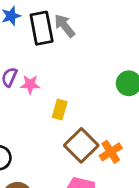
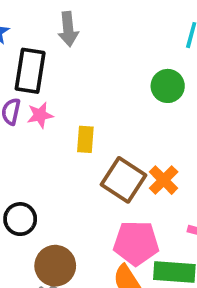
gray arrow: (65, 26) -> (68, 29), turned -135
black rectangle: (42, 28) -> (30, 71), moved, turned 32

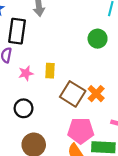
pink star: (40, 115) -> (26, 73), moved
black circle: (20, 219) -> (24, 108), moved

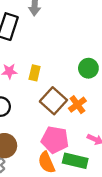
green circle: (98, 39) -> (88, 68), moved

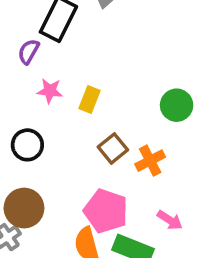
brown square: (53, 101) -> (113, 148), size x0.7

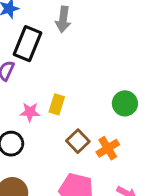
pink star: (50, 91) -> (30, 112), moved

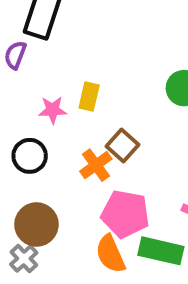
orange cross: (108, 148) -> (96, 165), moved

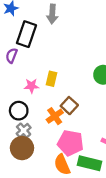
gray cross: (24, 258) -> (24, 131), moved

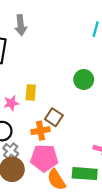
orange cross: (55, 116) -> (41, 131), turned 35
pink pentagon: (70, 143) -> (44, 158), moved

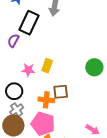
brown square: (54, 117) -> (61, 92), turned 35

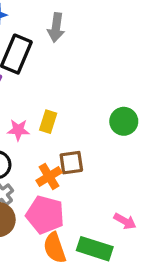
orange cross: (46, 100) -> (49, 176), turned -35

